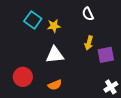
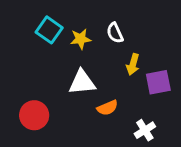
white semicircle: (88, 14) -> (115, 33), moved
orange semicircle: (55, 85) -> (107, 108), moved
white cross: (111, 87) -> (145, 130), moved

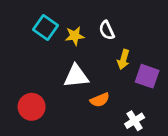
purple square: (158, 82) -> (147, 76), turned 30

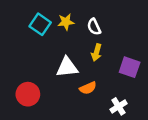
yellow star: (75, 36) -> (66, 22), moved
yellow arrow: (123, 59) -> (96, 53), moved

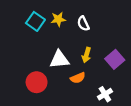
yellow arrow: (96, 53) -> (87, 55), moved
purple square: (130, 67) -> (115, 59), turned 30
red circle: (28, 94) -> (37, 82), moved

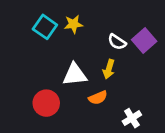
white semicircle: (83, 24) -> (117, 42), moved, turned -32
purple square: (115, 59) -> (144, 41), moved

